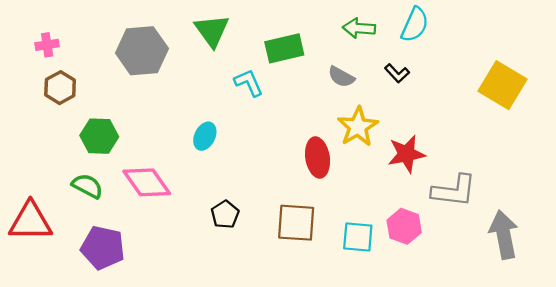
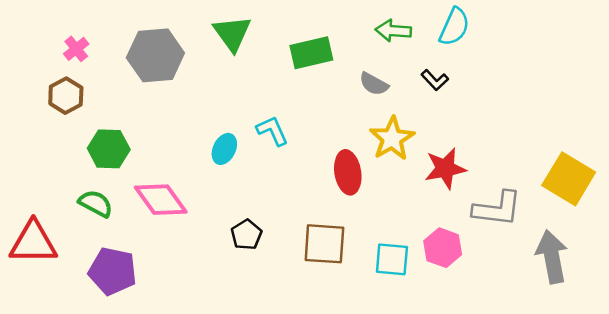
pink cross: (47, 45) -> (76, 49), moved, turned -30
cyan L-shape: (249, 83) -> (272, 131), moved
yellow square: (503, 85) -> (569, 179), moved

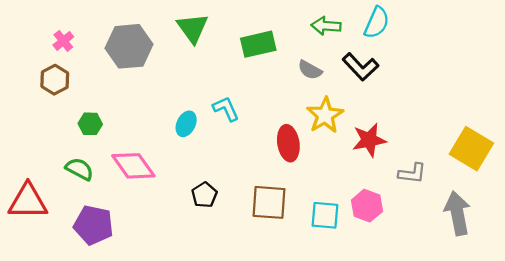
black L-shape: (435, 80) -> (361, 67), size x1.6
green hexagon: (109, 149) -> (90, 124), size x0.7
gray L-shape: (497, 209) -> (412, 173), size x0.7

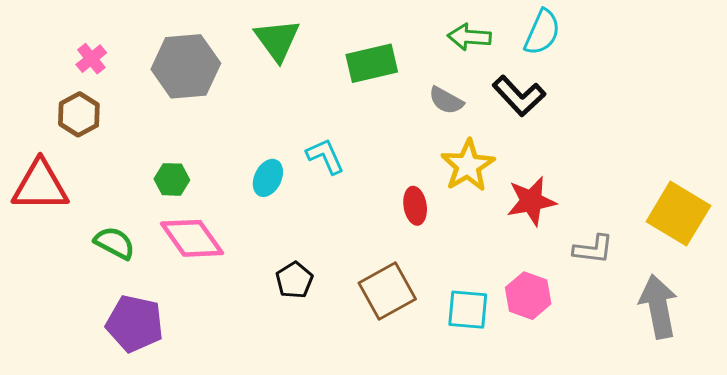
green hexagon: (90, 124) -> (172, 179), moved
red ellipse: (288, 143) -> (415, 206), size x0.7
red triangle: (28, 201) -> (40, 186), moved
brown square: (269, 202) -> (387, 291), turned -33

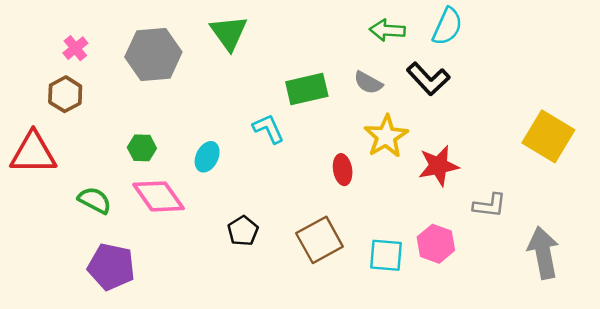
green rectangle: (372, 63) -> (307, 89), moved
cyan ellipse: (268, 178) -> (207, 157), moved
yellow square: (678, 214) -> (548, 136), moved

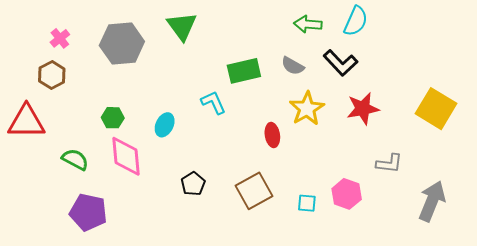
red star: (438, 166) -> (363, 109), moved
pink diamond: (159, 196) -> (126, 156), turned 30
gray arrow: (543, 253) -> (432, 201), turned 33
cyan square: (386, 255) -> (307, 203), size x0.7

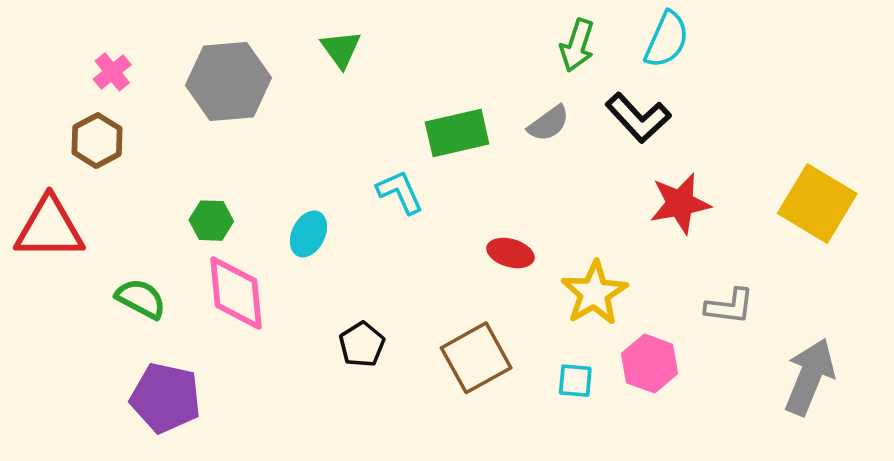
green arrow: (308, 24) -> (577, 45), turned -76
green triangle: (182, 26) -> (341, 49), size x0.7
gray semicircle: (293, 66) -> (549, 123), turned -65
yellow star: (307, 109) -> (594, 293), moved
red ellipse: (272, 135) -> (510, 253), turned -65

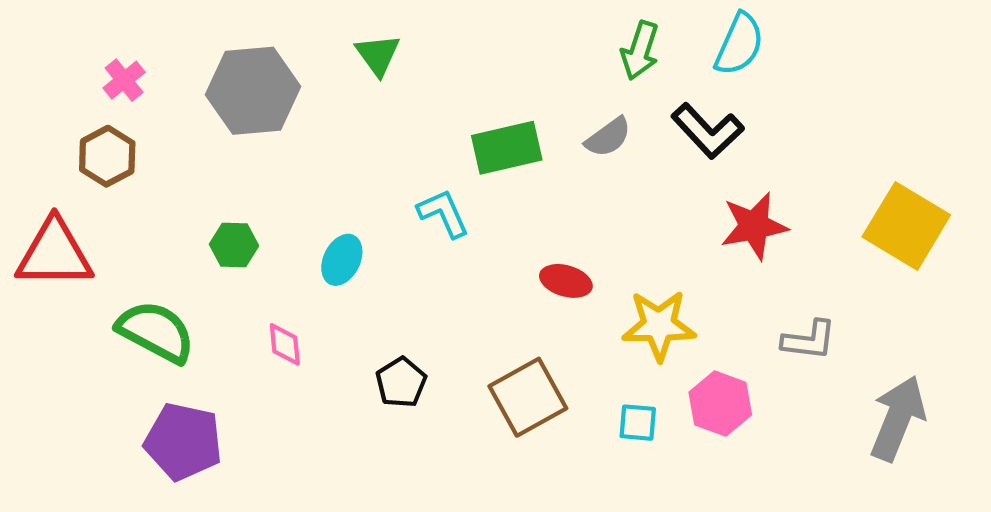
pink diamond: (236, 293) -> (285, 344), moved, size x0.5
yellow star: (594, 293) -> (659, 325), turned 30
green semicircle: (141, 299) -> (156, 332), size x1.4

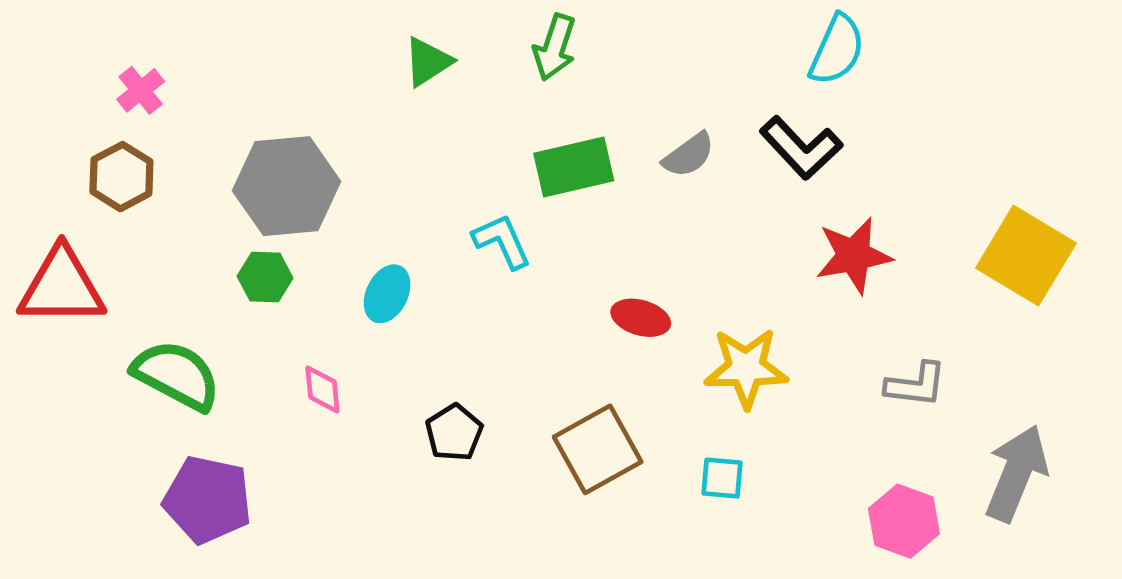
green arrow: (640, 51) -> (555, 47), moved
green triangle: (378, 55) -> (428, 62), turned 33
gray hexagon: (253, 91) -> (287, 186), moved
pink hexagon: (720, 404) -> (904, 521), moved

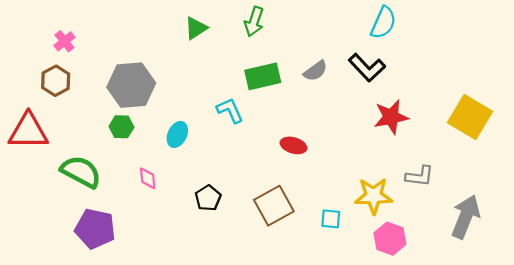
yellow star: (746, 368) -> (374, 196), moved
pink hexagon: (904, 521) -> (390, 239), moved

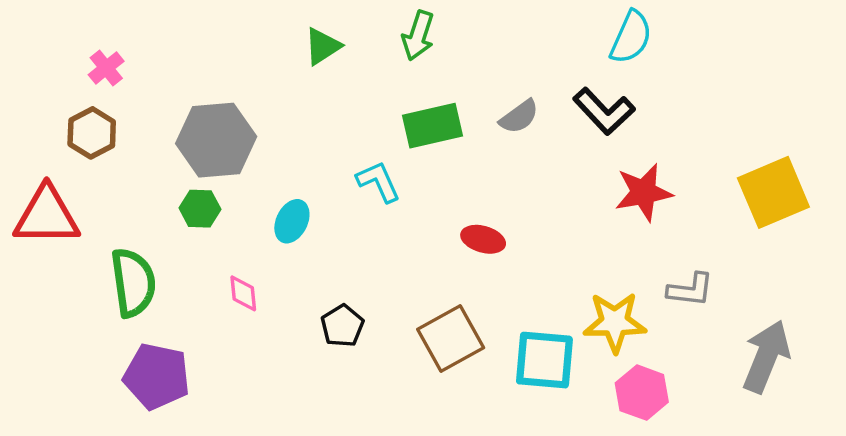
yellow square: (470, 117) -> (773, 192), turned 36
green semicircle: (81, 172) -> (133, 283), turned 54
cyan square: (331, 219) -> (544, 360), size x1.8

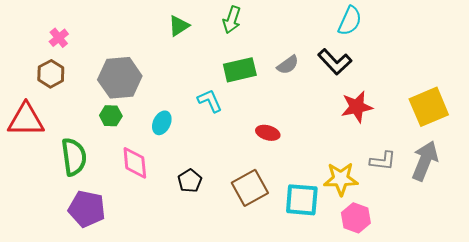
pink diamond: (243, 293) -> (135, 163), size x1.6
gray arrow: (766, 357) -> (425, 161), moved

